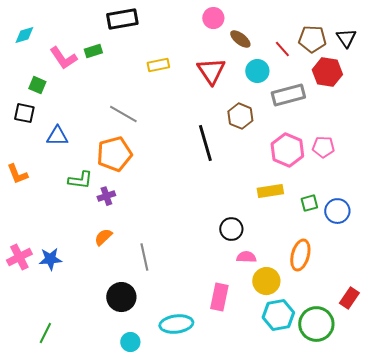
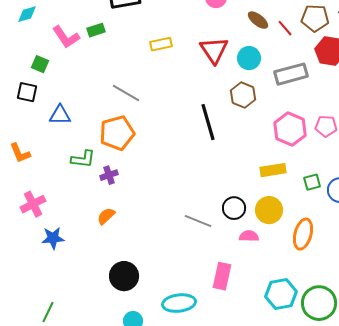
brown ellipse: (240, 39) -> (258, 20), moved
cyan circle: (257, 71) -> (249, 58), moved
pink cross: (19, 257) -> (33, 204), moved
gray line: (144, 257) -> (198, 221), moved, turned -56
yellow circle: (266, 281) -> (269, 210), moved

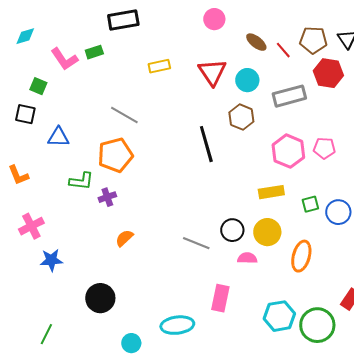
orange semicircle: (106, 216) -> (124, 238), moved
black circle: (124, 276) -> (100, 298), moved

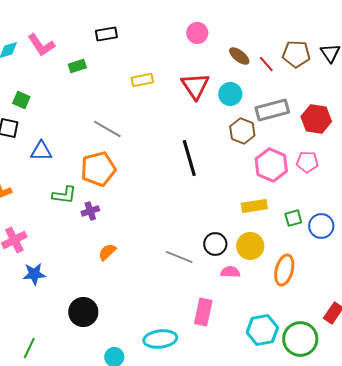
black rectangle: (123, 20) -> (106, 34), size x0.7
pink L-shape: (64, 59) -> (41, 45), moved
red hexagon: (328, 73) -> (316, 119), moved
brown hexagon: (241, 117) -> (242, 131), moved

